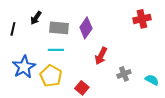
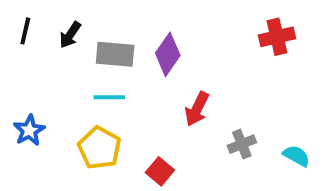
black line: (13, 29) -> (25, 31), moved
blue star: (24, 67) -> (29, 130), moved, size x0.7

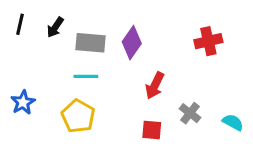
red cross: (277, 37) -> (208, 41), moved
gray cross: (242, 144) -> (190, 113), turned -30
red square: (160, 171) -> (152, 130), moved, turned -35

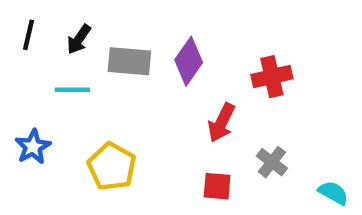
red cross: (208, 41) -> (272, 77), moved
cyan line: (86, 76) -> (72, 90), moved
cyan semicircle: (233, 122) -> (333, 193), moved

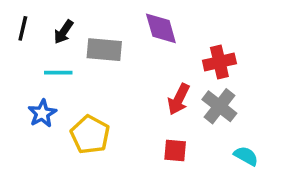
purple diamond: (189, 61) -> (161, 28), moved, turned -51
blue star: (33, 147) -> (42, 113), moved
gray cross: (272, 162) -> (219, 106), moved, size x1.4
cyan semicircle: (333, 193) -> (246, 156), moved

